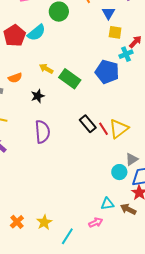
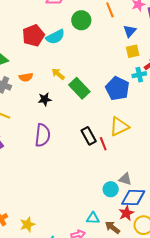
yellow square: (115, 32) -> (133, 51), turned -32
yellow triangle: (119, 129) -> (119, 127), moved
gray triangle: (132, 159) -> (125, 179), turned 40

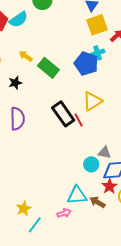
yellow square: (133, 51) -> (97, 25), size x1.5
cyan cross: (139, 75) -> (98, 53), moved
black rectangle: (89, 136) -> (63, 114), size x1.4
cyan triangle: (93, 218) -> (77, 195), size x1.5
yellow star: (27, 224) -> (24, 208), moved

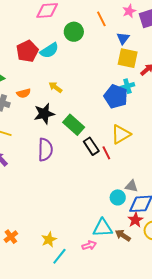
yellow square: (97, 25) -> (128, 58), turned 30
green rectangle: (48, 68) -> (74, 125), moved
black star: (15, 83) -> (44, 114), size x1.5
black rectangle: (63, 114) -> (91, 146), size x0.7

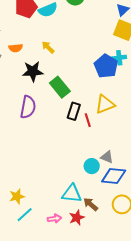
black rectangle: (91, 146) -> (74, 111), turned 42
red star: (135, 220) -> (77, 218), moved
pink arrow: (89, 245) -> (54, 219), moved

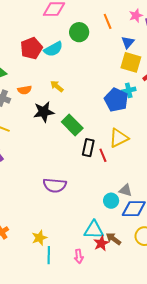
purple semicircle: (28, 107) -> (55, 185), moved, turned 90
cyan line: (25, 215) -> (49, 255), turned -42
red star: (77, 218) -> (101, 243), moved
pink arrow: (54, 219) -> (79, 256), turned 96

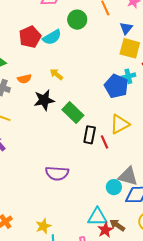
gray triangle: (126, 190) -> (128, 176), size x1.5

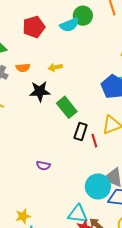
cyan semicircle: (52, 37) -> (69, 25), moved
yellow arrow: (56, 74) -> (55, 67), turned -56
purple semicircle: (57, 173) -> (43, 166), size x0.6
cyan circle: (114, 187) -> (98, 186), size x1.6

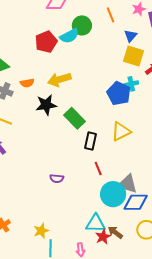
red pentagon: (34, 27) -> (46, 42), moved
yellow arrow: (55, 67) -> (59, 79), size x1.6
red line: (94, 141) -> (98, 168), moved

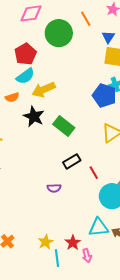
green circle: (82, 25) -> (59, 33), size x1.4
cyan semicircle: (69, 36) -> (25, 76), moved
black star: (46, 105) -> (34, 117), turned -30
black rectangle: (91, 141) -> (72, 161), moved, turned 54
red star: (103, 237) -> (73, 243), moved

